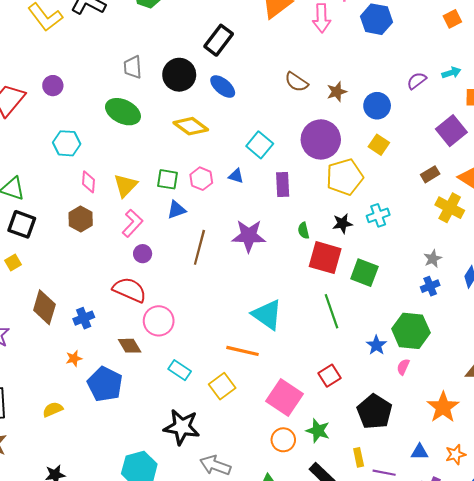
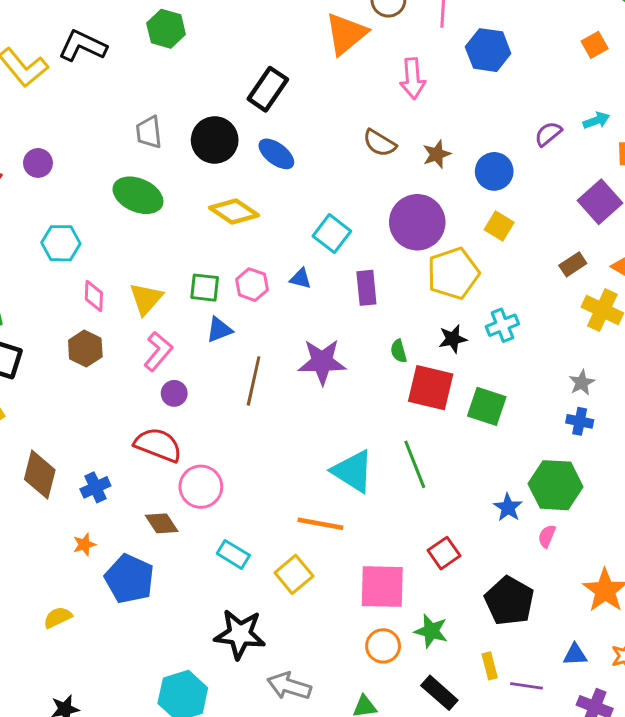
pink arrow: (322, 18) -> (413, 79), moved
blue cross: (430, 286) -> (580, 421), turned 36
green line: (331, 311) -> (415, 464), moved
pink square: (285, 398) -> (382, 587), turned -30

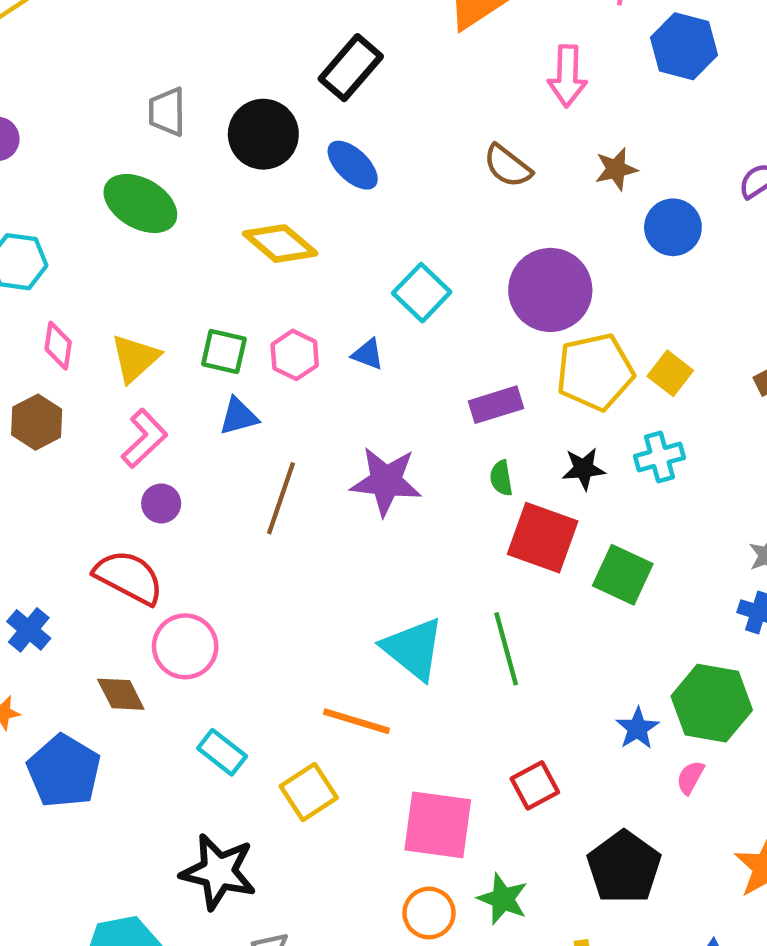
brown star: (437, 154) -> (616, 169), moved
yellow square: (499, 226) -> (670, 373), moved
purple rectangle: (366, 288) -> (496, 405), moved, turned 72
blue cross: (95, 487) -> (29, 630), turned -32

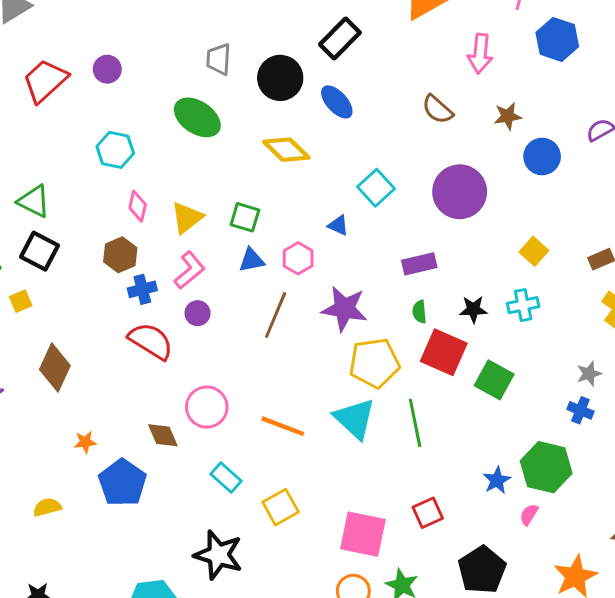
pink hexagon: (295, 355) -> (298, 258), moved
yellow pentagon: (595, 372) -> (374, 363), moved
red semicircle: (129, 577) -> (151, 341), moved
blue cross: (29, 630) -> (142, 289), moved, turned 32
orange line: (356, 721) -> (283, 426), moved

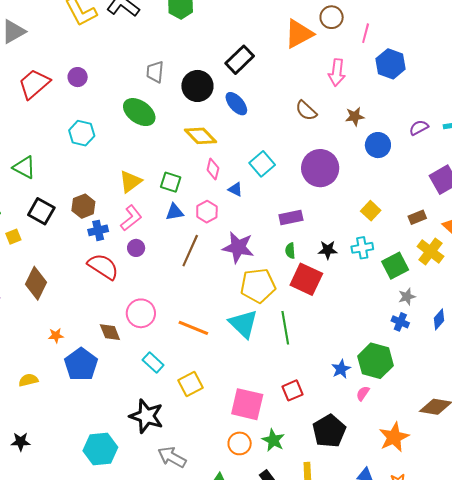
pink diamond: (138, 206) -> (213, 169), moved
black square: (40, 251) -> (41, 211), moved
green square: (494, 380) -> (395, 266), moved, turned 32

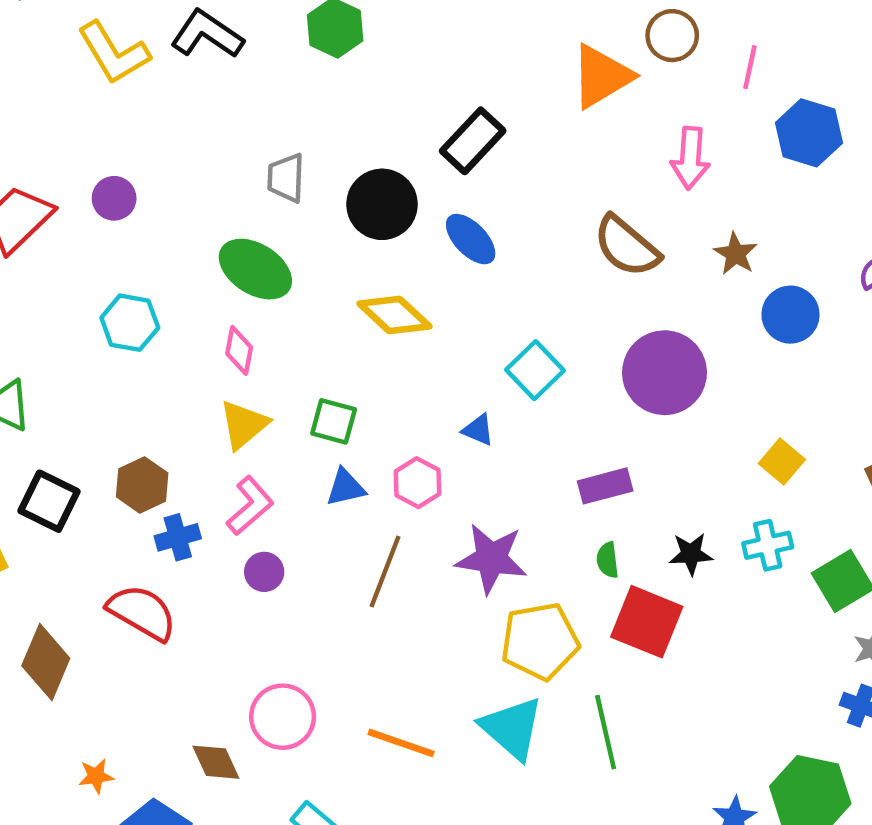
brown semicircle: (306, 111) -> (627, 246), size x1.4
brown star: (355, 116) -> (736, 254), turned -30
pink diamond: (213, 169) -> (239, 350), moved
red semicircle: (103, 266) -> (142, 612), moved

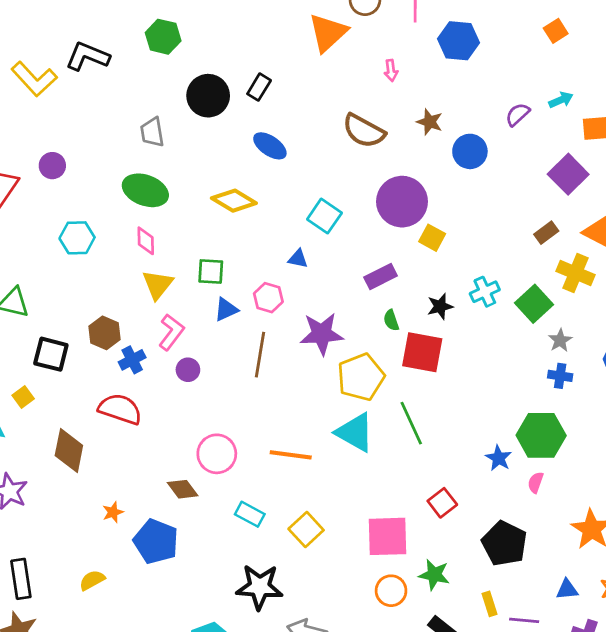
black rectangle: (473, 141) -> (259, 87), size x0.7
pink arrow: (690, 158) -> (391, 70), size x0.6
black circle: (382, 204) -> (208, 96), moved
yellow square: (782, 461) -> (432, 238), moved

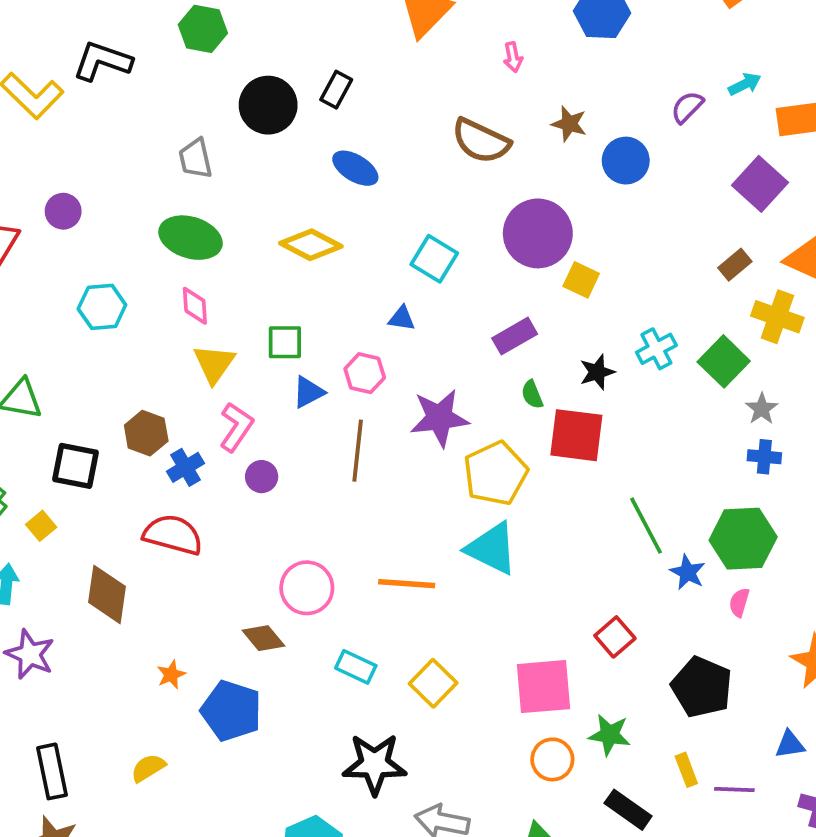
green line: (411, 423) -> (646, 526), moved

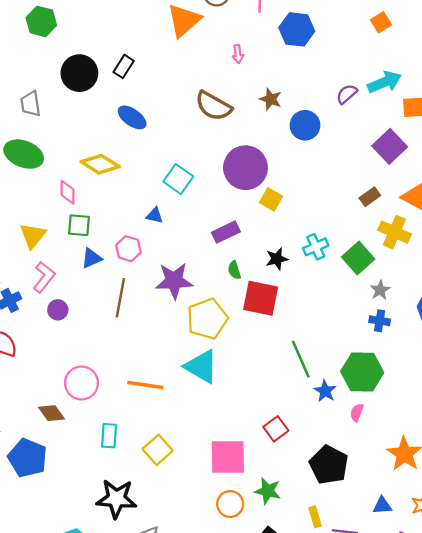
cyan arrow: (745, 84) -> (384, 82), size x1.6
pink diamond: (195, 306) -> (67, 192), moved
cyan rectangle: (356, 667) -> (109, 436), turned 65

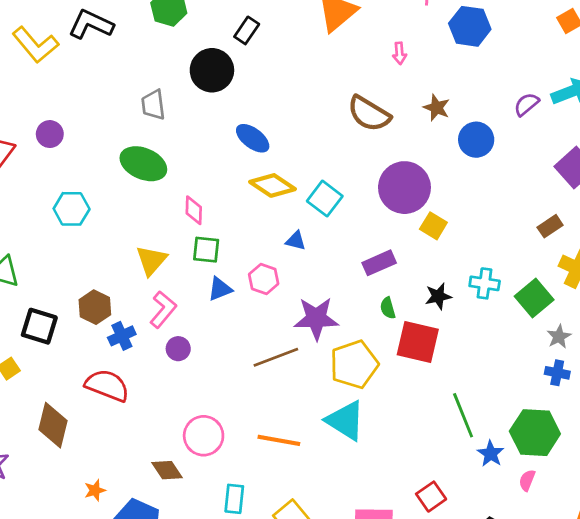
black rectangle: (124, 66) -> (247, 30), moved
blue ellipse: (132, 117) -> (253, 138), moved
yellow diamond: (100, 164) -> (273, 185), moved
cyan cross: (316, 247) -> (485, 283), turned 30
brown line: (120, 298) -> (276, 357), moved, turned 57

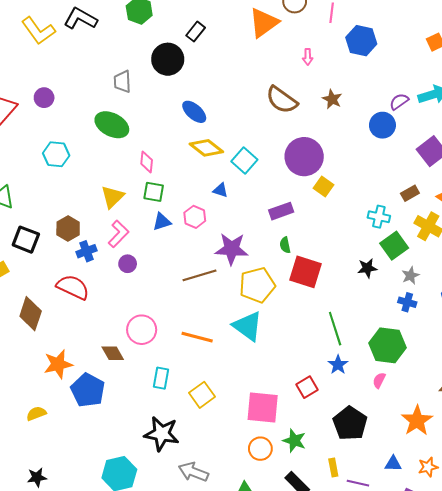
blue circle: (476, 140) -> (382, 125), moved
cyan cross: (485, 283) -> (379, 217), moved
black star: (438, 296) -> (367, 268), moved
blue star: (491, 454) -> (338, 365), moved
orange star: (95, 490) -> (58, 364), size x1.8

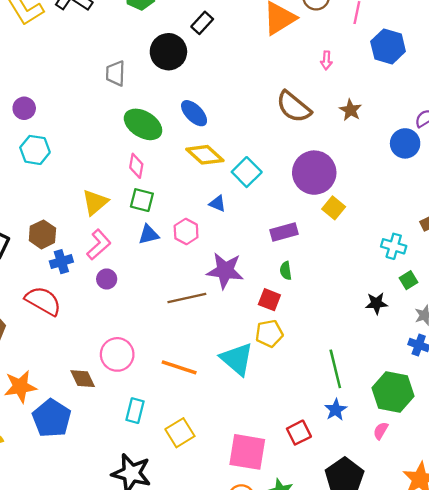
purple circle: (44, 98) -> (24, 108), moved
green ellipse: (112, 125) -> (143, 124), moved
green square: (394, 246) -> (409, 280), size x0.6
red square: (306, 272) -> (269, 300), moved, size x0.6
yellow pentagon: (257, 285) -> (269, 334), moved, size x0.7

